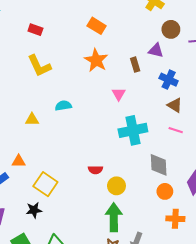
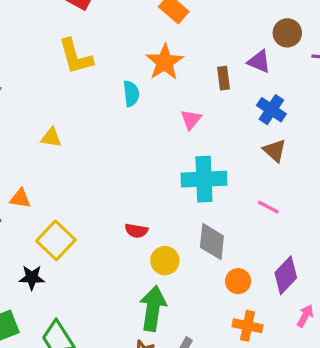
cyan semicircle: (63, 106) -> (131, 94), moved, turned 84
pink line: (176, 130) -> (268, 207), moved
gray diamond: (159, 165) -> (212, 242), moved

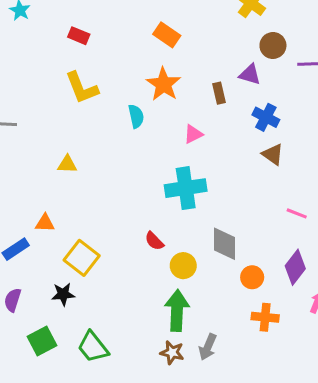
pink triangle: (191, 120) -> (193, 134), turned 30
cyan cross: (204, 179) -> (186, 188), moved
pink line: (268, 207) -> (297, 213), moved
red semicircle: (136, 231) -> (154, 241), turned 42

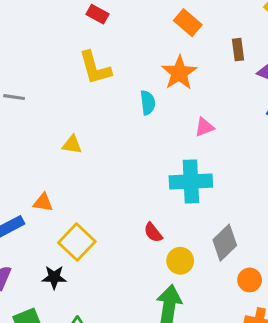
brown rectangle: (219, 93) -> (238, 50), moved
gray diamond: (224, 244) -> (225, 243), turned 40

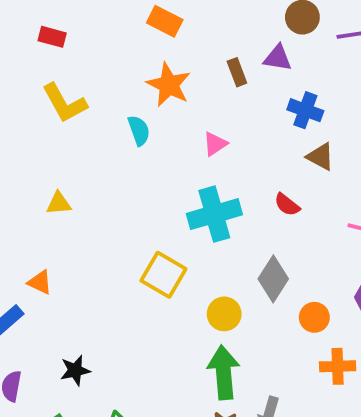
brown rectangle: (238, 50) -> (237, 72), moved
orange triangle: (43, 202) -> (40, 282), turned 30
red semicircle: (153, 233) -> (287, 205), moved
yellow square: (77, 242) -> (163, 275), moved

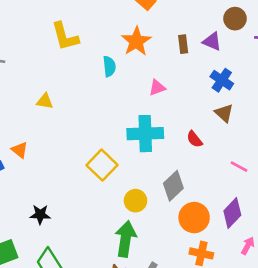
orange circle: (314, 317) -> (194, 218), size x1.5
black star: (75, 370) -> (40, 215), moved

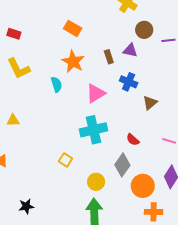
blue cross: (222, 80) -> (129, 82), moved
pink triangle: (157, 88) -> (96, 93), size x1.5
brown triangle: (224, 113) -> (150, 103), turned 49
red semicircle: (194, 139) -> (133, 140), moved
yellow square: (102, 165) -> (66, 160), size x0.6

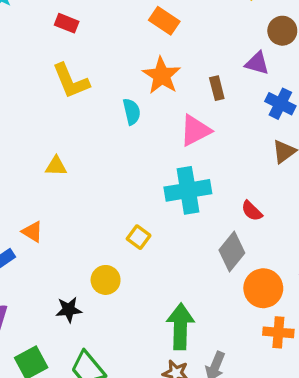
brown rectangle: (109, 57) -> (217, 88), moved
blue cross: (129, 82) -> (280, 104), moved
yellow circle: (96, 182) -> (106, 280), moved

